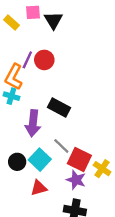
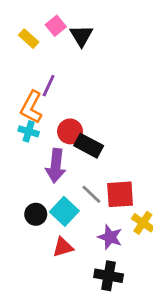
pink square: (33, 12) -> (56, 26), turned -35
red circle: (44, 60) -> (70, 131), moved
red square: (79, 160) -> (120, 194), moved, turned -30

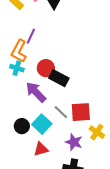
purple arrow: (56, 166) -> (36, 92), turned 130

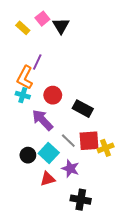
black rectangle: (59, 78) -> (83, 109), moved
yellow cross: (97, 132) -> (106, 148), moved, turned 35
purple star: (74, 142) -> (70, 169), moved

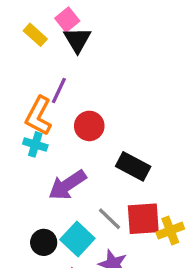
black triangle: (61, 26) -> (77, 40), moved
red circle: (53, 95) -> (89, 126), moved
purple arrow: (42, 120) -> (67, 185), turned -80

